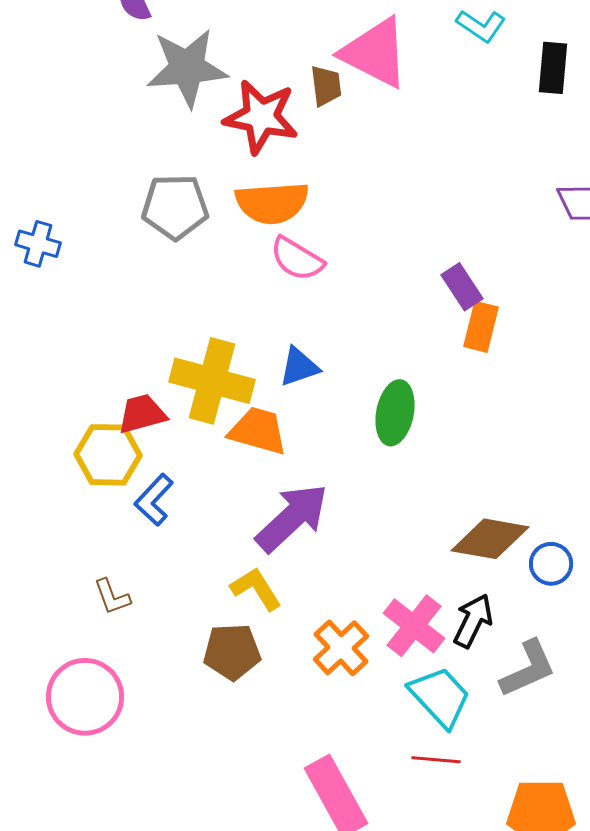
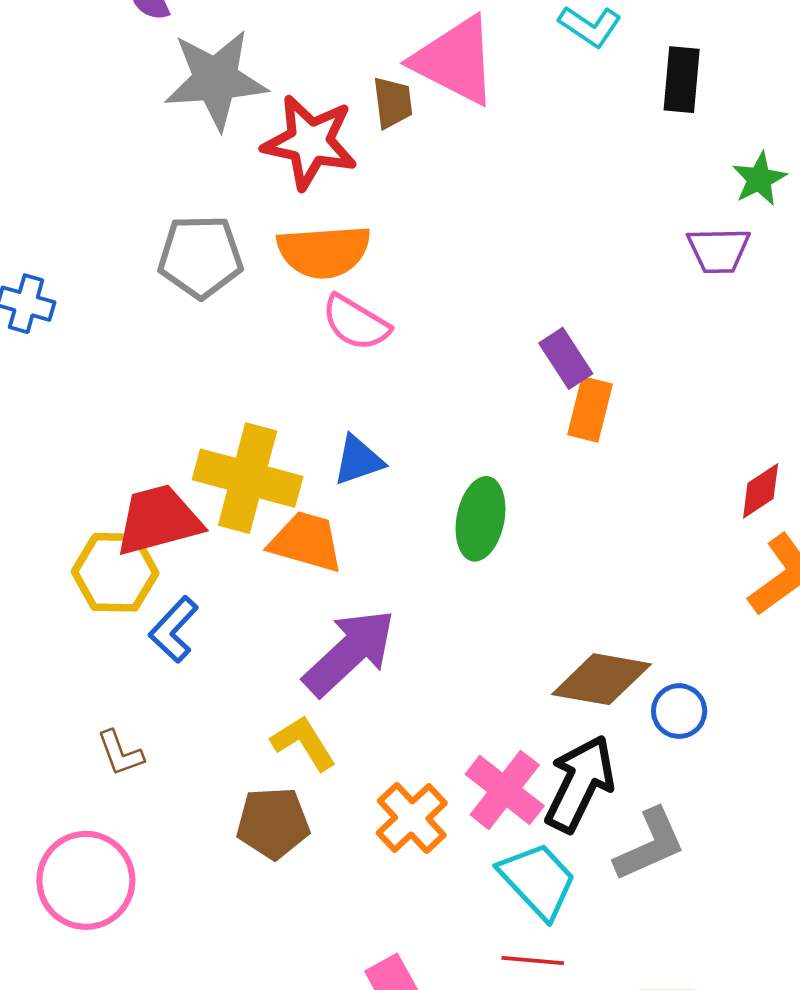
red trapezoid: (142, 414) -> (158, 520), size x1.4
black arrow: (473, 621) -> (580, 784), size x1.4

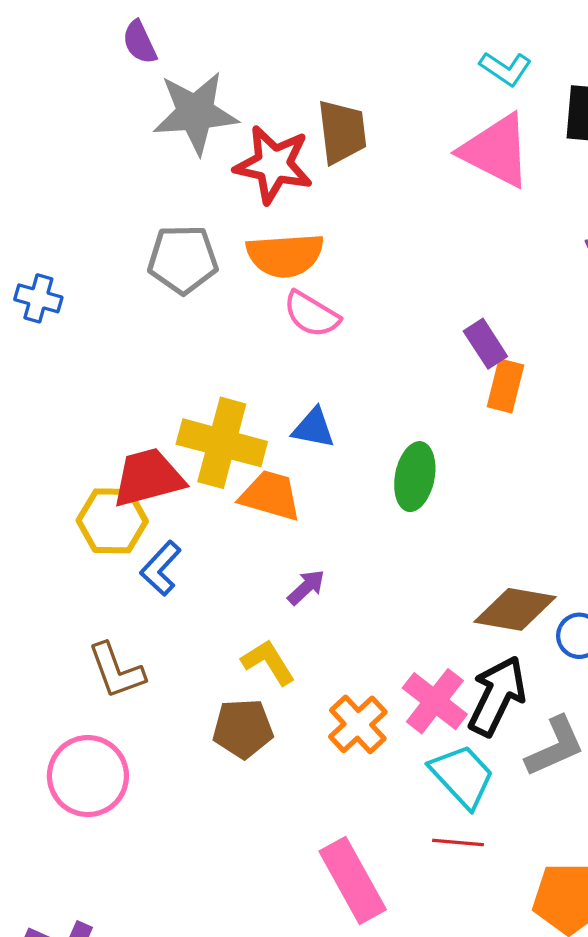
pink triangle: (455, 61) -> (496, 151), moved
brown trapezoid: (393, 103) -> (342, 132), size x1.5
blue triangle: (358, 460) -> (314, 428), turned 30
purple arrow: (349, 652) -> (306, 587), size x0.5
brown L-shape: (120, 753) -> (116, 671), size x1.5

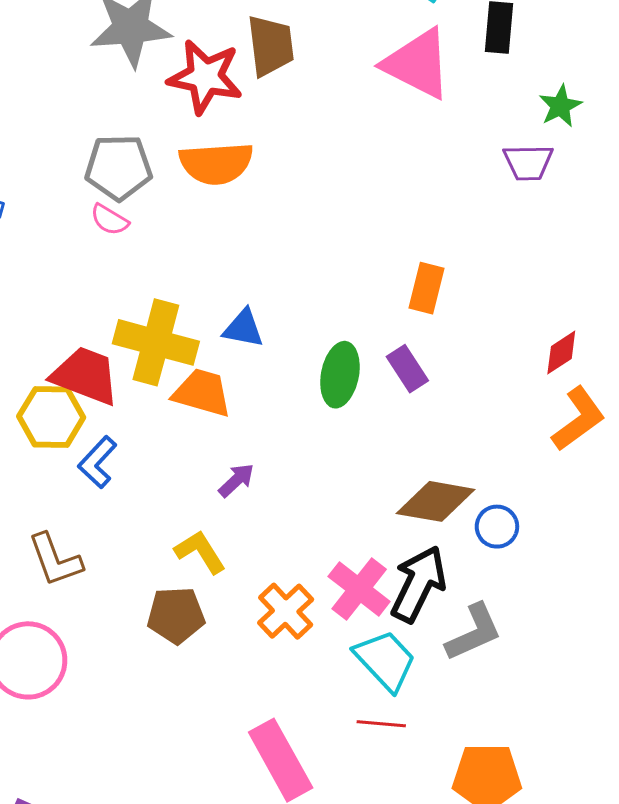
pink semicircle: (311, 314) -> (110, 220), moved, size x0.7
purple rectangle: (485, 344) -> (407, 369), moved
red trapezoid: (148, 478) -> (85, 376), turned 36

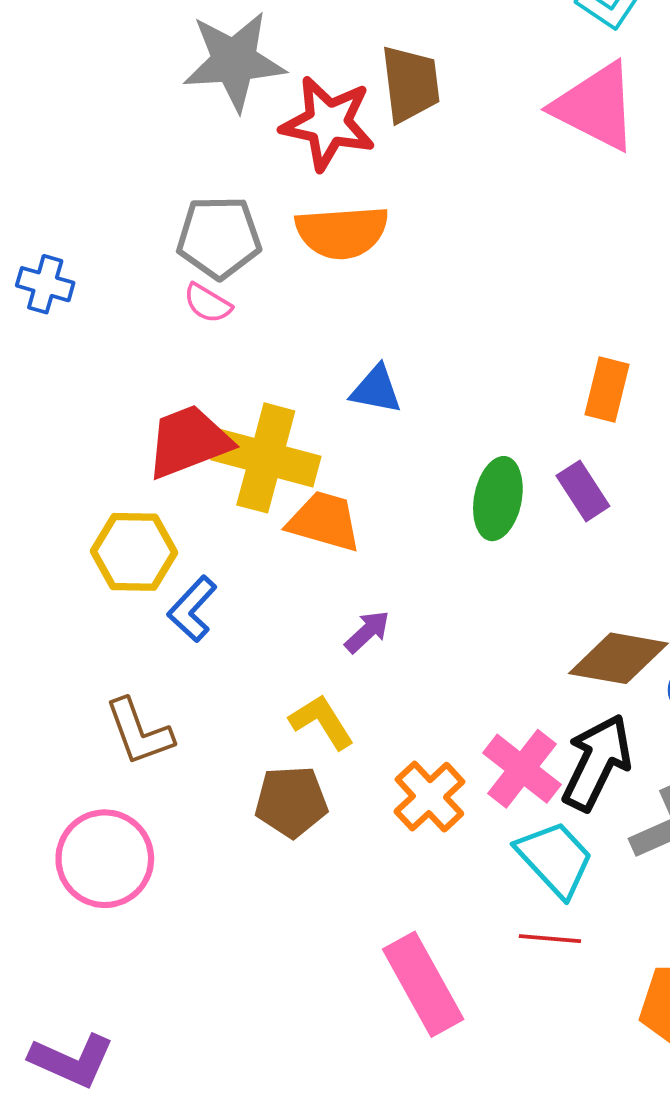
blue triangle: (243, 328) -> (376, 389), moved
red trapezoid: (85, 376) -> (188, 441), moved, turned -42

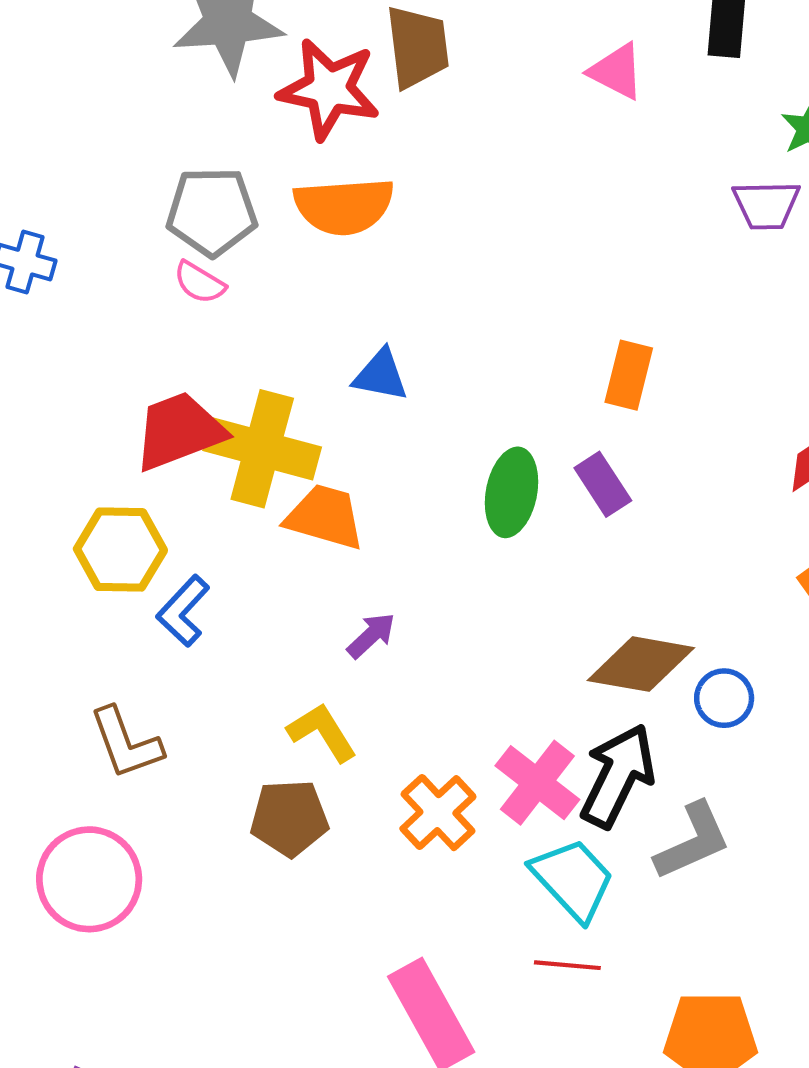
pink triangle: (596, 107) -> (616, 71), size x0.6

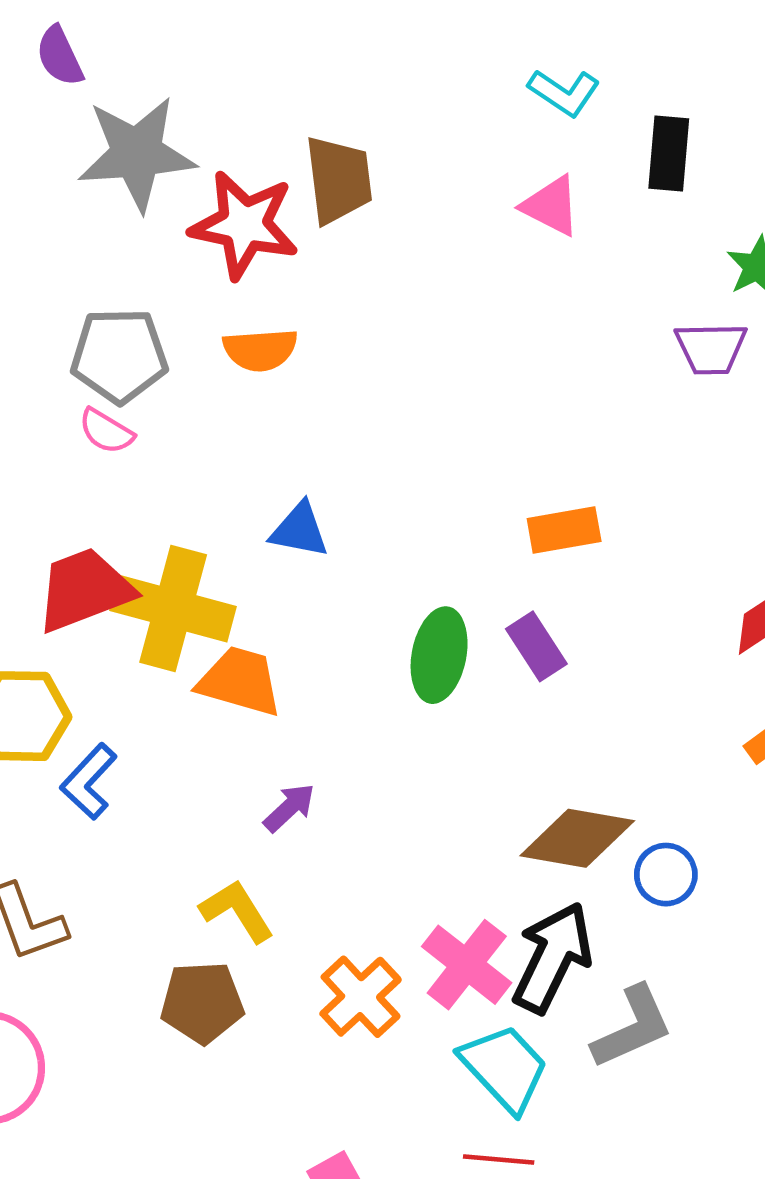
orange semicircle: (344, 206) -> (260, 350), size x0.7
orange rectangle: (629, 375) -> (564, 530), turned 66

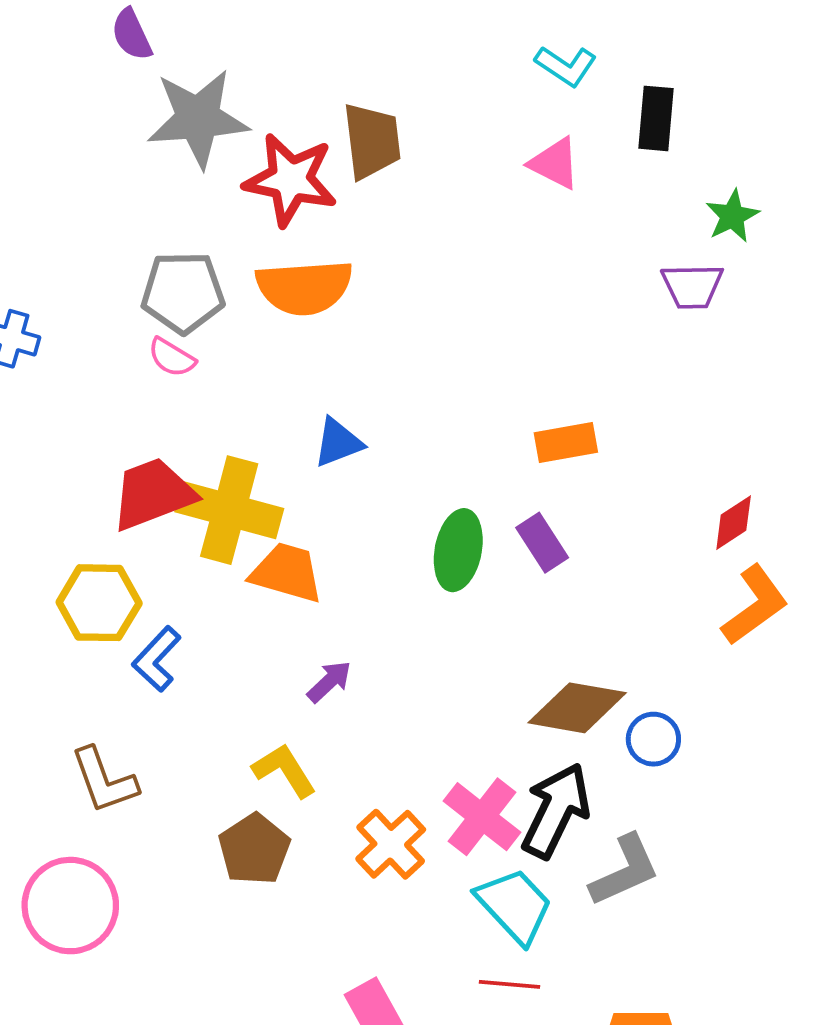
orange semicircle: (260, 350) -> (304, 287), size x1.5
blue triangle: (300, 530) -> (338, 443), turned -32
brown pentagon: (202, 1002) -> (254, 849), turned -30

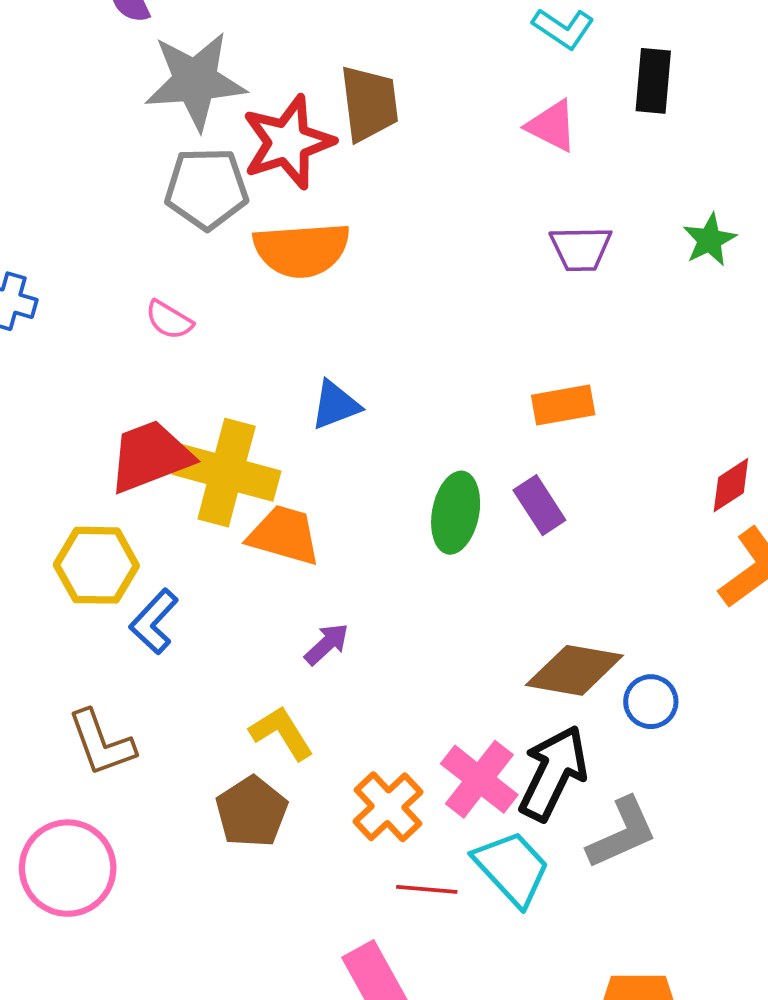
red star: (291, 180) -> (288, 142), turned -30
green star: (732, 216) -> (710, 240), moved
purple trapezoid: (692, 286) -> (581, 249), moved
gray pentagon: (183, 292) -> (207, 189), moved
red line: (510, 984) -> (427, 889), moved

